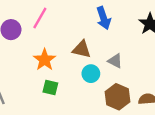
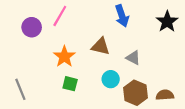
cyan circle: (91, 74) -> (111, 79), moved

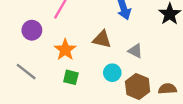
purple circle: (32, 27) -> (32, 30), moved
gray line: (20, 89) -> (26, 72), moved, turned -30

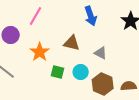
green square: (71, 77) -> (58, 72), moved

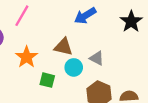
blue arrow: (91, 16) -> (85, 16), turned 78
cyan circle: (81, 72) -> (74, 67), moved

